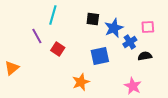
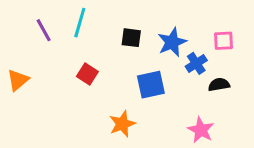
black square: (93, 19) -> (131, 38), moved
purple line: (37, 36) -> (44, 30), moved
orange triangle: (12, 68) -> (18, 80), moved

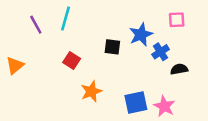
black square: (131, 38) -> (112, 47), moved
pink square: (223, 41) -> (177, 20), moved
blue square: (151, 85) -> (136, 103), moved
orange star: (122, 124) -> (91, 91), moved

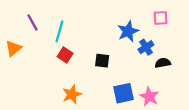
cyan line: (65, 18) -> (59, 31), moved
black square: (112, 47) -> (102, 61), moved
orange triangle: (15, 65) -> (13, 48), moved
orange star: (91, 91) -> (72, 94), moved

